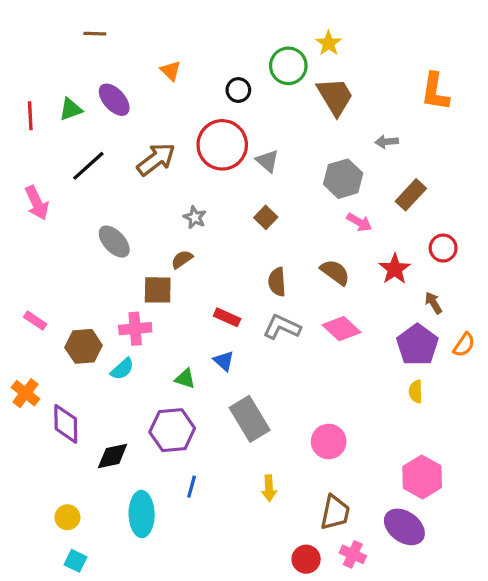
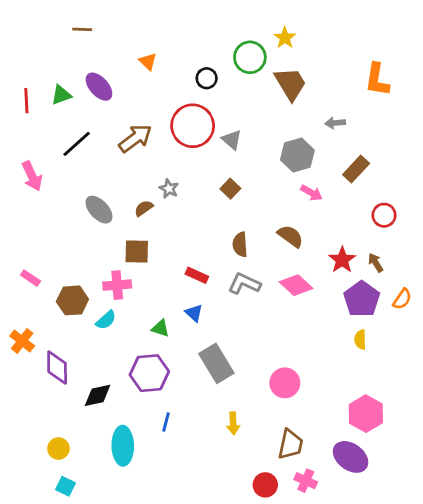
brown semicircle: (182, 259) -> (144, 208), moved
red star: (395, 269) -> (342, 260), moved

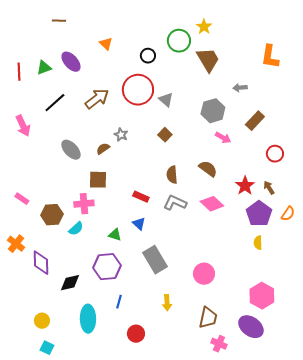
red circle: (265, 485) -> (136, 334), moved

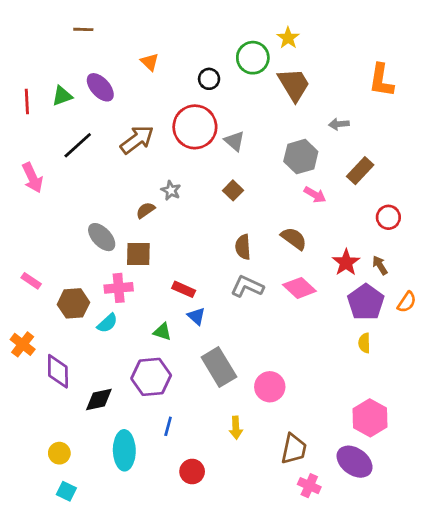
gray ellipse: (71, 150) -> (102, 237), moved
red rectangle: (141, 197) -> (184, 289), moved
pink circle: (204, 274) -> (270, 387), moved

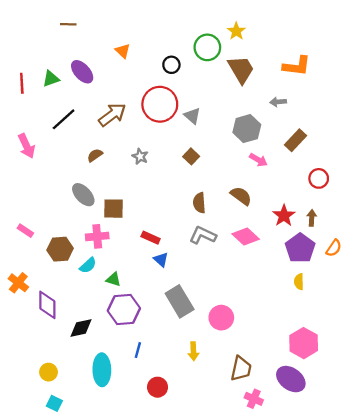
orange L-shape: (381, 80) -> (297, 66), moved, turned -92
brown semicircle: (145, 210) -> (95, 155), moved
brown arrow: (380, 265) -> (312, 218), turned 35
green triangle: (162, 332) -> (113, 279), moved

